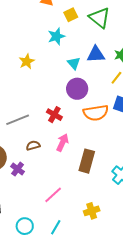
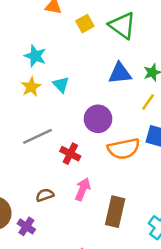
cyan star: (56, 36) -> (35, 56), moved, turned -30
cyan triangle: (74, 63) -> (61, 85), moved
gray line: (18, 120) -> (38, 136), moved

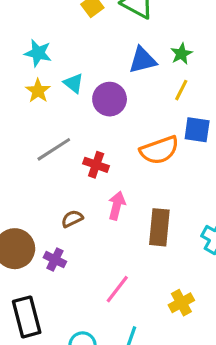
purple circle: (98, 119) -> (110, 99), moved

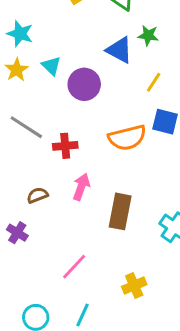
green star: (181, 54) -> (148, 35), moved, turned 30
blue triangle: (143, 60) -> (119, 50), turned 36
gray line: (54, 149) -> (26, 127), turned 60
red cross: (96, 165) -> (65, 146), turned -30

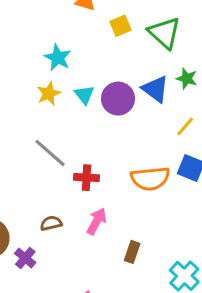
purple circle: (84, 84) -> (118, 99), moved
brown rectangle: (120, 211) -> (132, 252), size x0.6

